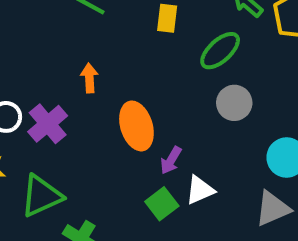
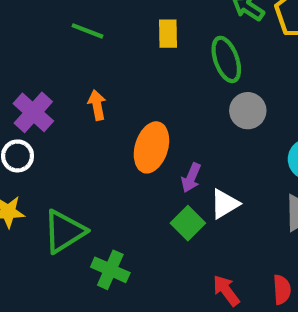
green ellipse: (220, 51) -> (226, 59), turned -60
purple cross: (48, 124) -> (33, 112), moved
orange ellipse: (136, 126) -> (151, 147), turned 42

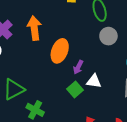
orange arrow: (97, 105) -> (34, 28), size x1.6
white triangle: (225, 204) -> (94, 81), turned 35

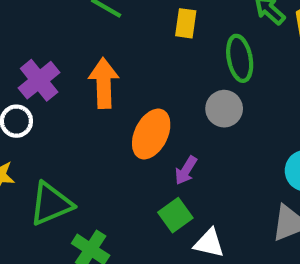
gray circle: (108, 36) -> (224, 109), moved
white triangle: (94, 81) -> (209, 243), moved

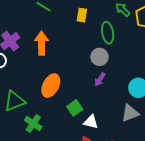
orange ellipse: (151, 134) -> (51, 86), moved
purple arrow: (186, 170) -> (100, 79), moved

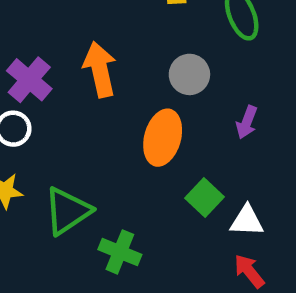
gray circle: (99, 57) -> (189, 74), moved
orange ellipse: (51, 86) -> (163, 138), moved

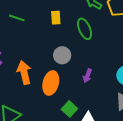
orange arrow: (100, 70) -> (24, 73), moved

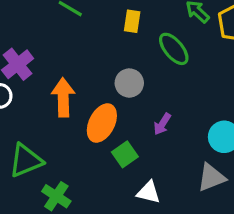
green ellipse: (85, 29) -> (174, 49), turned -30
green square: (69, 109) -> (125, 154), moved

